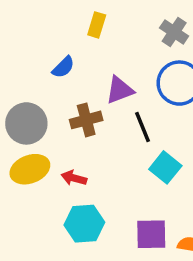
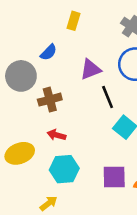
brown cross: (86, 120) -> (50, 100), moved
gray circle: (26, 123) -> (21, 76), moved
yellow ellipse: (30, 169) -> (20, 153), moved

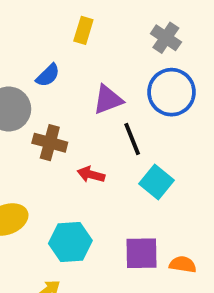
brown cross: (50, 100) -> (50, 143), turned 30
red arrow: (56, 135) -> (91, 175), moved

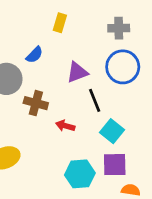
gray cross: (166, 38) -> (119, 28), turned -35
cyan hexagon: (70, 242) -> (80, 174), moved
purple square: (142, 253) -> (115, 165), moved

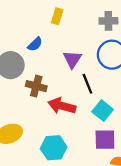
purple triangle: (77, 72) -> (72, 59), turned -36
red arrow: (65, 126) -> (62, 106), size x1.6
cyan hexagon: (80, 174) -> (54, 148), moved

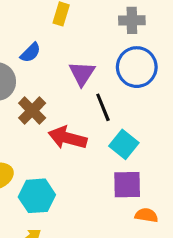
brown cross: (36, 86) -> (32, 111), turned 30
cyan hexagon: (54, 148) -> (37, 196), moved

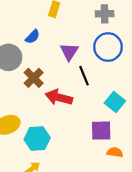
cyan square: (124, 144) -> (115, 102), moved

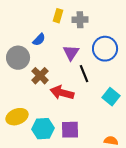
gray cross: (105, 14) -> (80, 20), moved
purple square: (101, 131) -> (70, 130), moved

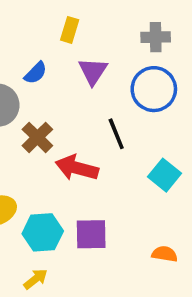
gray cross: (80, 20) -> (156, 37), moved
purple triangle: (71, 53) -> (93, 71), moved

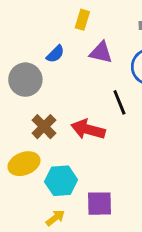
purple triangle: (93, 71) -> (101, 52), turned -50
brown cross: (37, 137) -> (44, 127), moved
purple square: (91, 234) -> (99, 204), moved

